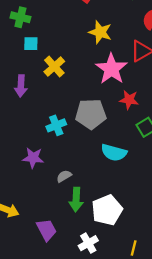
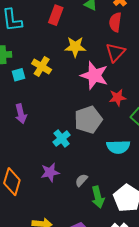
yellow cross: (54, 67) -> (42, 67), moved

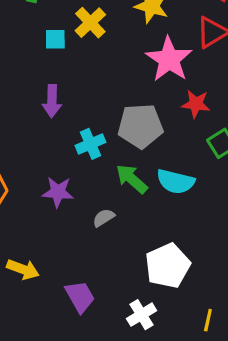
cyan square: (19, 75) -> (55, 39), moved
purple arrow: (21, 114) -> (52, 101), moved
green arrow: (98, 197) -> (132, 179), moved, turned 130

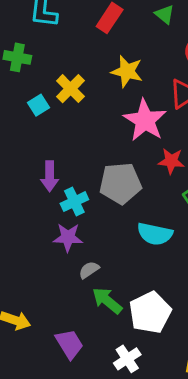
cyan square: (55, 39) -> (38, 105), turned -30
purple arrow: (52, 101) -> (50, 176), moved
green arrow: (132, 179) -> (107, 301), moved
purple star: (58, 192) -> (68, 237), moved

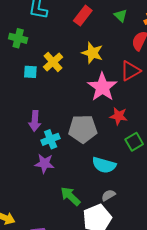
cyan square: (38, 105) -> (30, 72), turned 32
gray semicircle: (89, 270) -> (108, 195), moved
green arrow: (107, 301) -> (70, 196), moved

